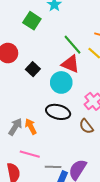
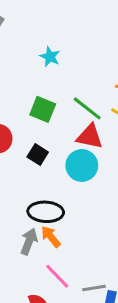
green square: (32, 21) -> (43, 109), moved
black ellipse: (58, 112) -> (46, 212), moved
pink line: (30, 154) -> (57, 276), turned 42

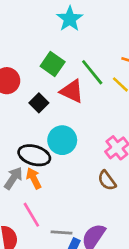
cyan star: (50, 57) -> (70, 19), size x1.4
red triangle: (90, 137) -> (72, 91), moved
cyan circle: (82, 165) -> (62, 140), moved

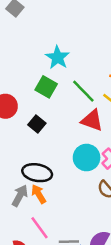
cyan star: (70, 19) -> (58, 57), moved
red triangle: (72, 91) -> (92, 120), moved
cyan circle: (62, 140) -> (87, 158), moved

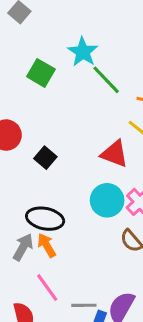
cyan star: (58, 57) -> (83, 52), moved
green square: (46, 87) -> (41, 73), moved
green line: (83, 91) -> (106, 80), moved

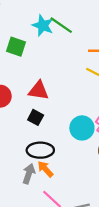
green line: (106, 80) -> (61, 25), moved
red triangle: (114, 154) -> (39, 91), moved
black square: (45, 158) -> (36, 117), moved

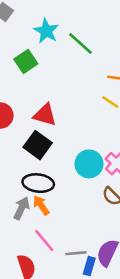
cyan star: (43, 25) -> (46, 31), moved
green square: (16, 47) -> (26, 61), turned 30
black square: (36, 117) -> (38, 145), size x1.5

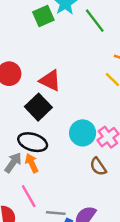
green square: (26, 61) -> (43, 16), moved

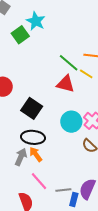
green line: (95, 21) -> (69, 63), moved
red triangle: (50, 80) -> (66, 84), moved

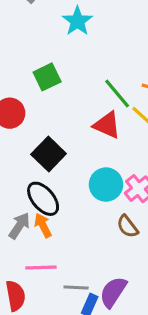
green square: (20, 35) -> (47, 77), moved
black ellipse: (33, 137) -> (43, 199), turned 35
pink line: (39, 181) -> (41, 267), turned -60

